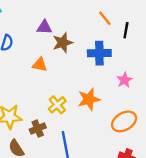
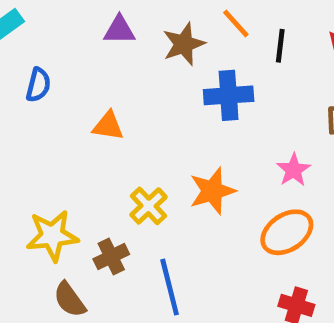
purple triangle: (44, 27) -> (119, 30), moved
brown star: (63, 43) -> (184, 44), moved
pink star: (124, 80) -> (294, 170), moved

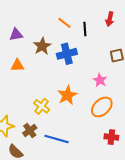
brown star: (184, 44) -> (42, 46), moved
orange triangle: (108, 126) -> (17, 65), moved
blue line: (170, 287) -> (57, 139), turned -50

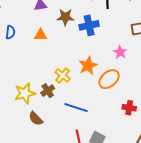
brown star: (42, 46) -> (65, 17), turned 30
orange ellipse: (102, 107) -> (109, 79), moved
brown cross: (30, 130) -> (48, 91), moved

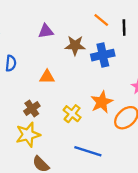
orange triangle: (41, 35) -> (47, 77), moved
brown cross: (48, 91) -> (32, 109), moved

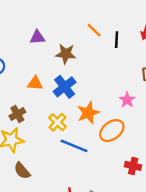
blue cross: (103, 55) -> (65, 87), moved, turned -30
blue line: (88, 151) -> (74, 146), moved

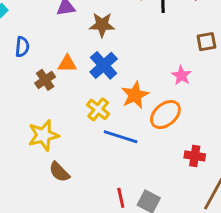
brown cross: (17, 114) -> (45, 80), moved

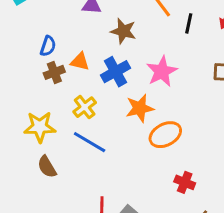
blue semicircle: (22, 47) -> (48, 46), moved
pink star: (181, 76) -> (162, 71), moved, size x1.5
yellow cross: (98, 109) -> (85, 107), moved
blue line: (121, 137) -> (90, 142), moved

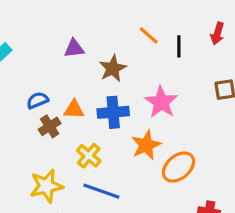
brown star: (123, 31) -> (113, 68), turned -30
blue semicircle: (48, 46) -> (37, 100), turned -120
blue cross: (116, 72) -> (113, 112), turned 36

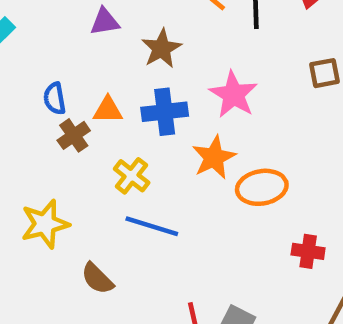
blue semicircle: (37, 100) -> (55, 99), turned -75
orange ellipse: (178, 167) -> (262, 187), turned 32
yellow star: (46, 186) -> (45, 224), moved

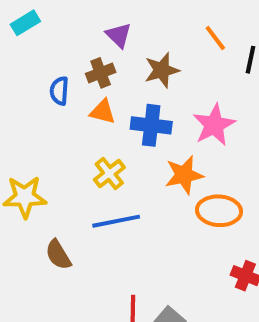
purple triangle: (105, 22) -> (119, 35), turned 40
brown cross: (74, 135) -> (101, 73), moved
blue line: (152, 226) -> (116, 221), turned -42

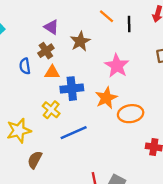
blue cross: (151, 125) -> (72, 89), moved
yellow cross: (109, 174) -> (51, 110), moved
brown semicircle: (58, 255) -> (35, 160), moved, turned 72

